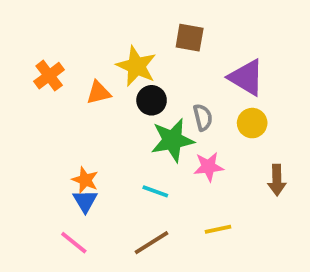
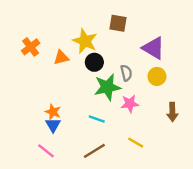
yellow line: (218, 229) -> (136, 143), turned 42

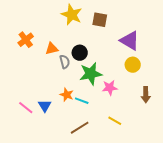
yellow star: (85, 41) -> (72, 15), moved
gray semicircle: (126, 73) -> (65, 62), moved
orange star: (53, 112) -> (67, 95), moved
pink line: (46, 151) -> (26, 108), moved

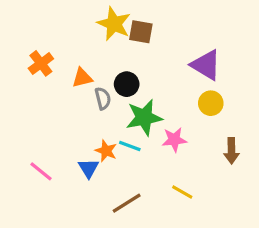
brown square: (100, 20) -> (141, 32), moved
cyan line: (82, 101) -> (130, 146), moved
blue triangle: (45, 106) -> (89, 168), moved

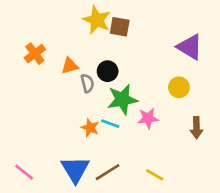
purple triangle: (206, 65) -> (190, 47), moved
blue triangle: (89, 168) -> (75, 169), moved, size x1.6
pink line: (41, 171) -> (24, 172), moved
yellow line: (182, 192) -> (155, 175), moved

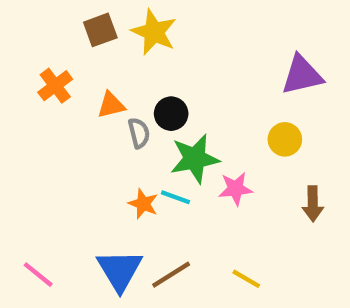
brown square: (120, 27) -> (100, 30), moved, turned -30
purple triangle: (190, 47) -> (302, 75), turned -44

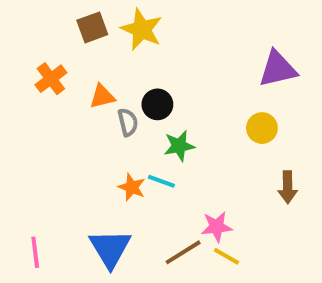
green star: (195, 159) -> (179, 146), size x0.7
pink star: (235, 189) -> (217, 227), moved
pink line: (38, 275) -> (35, 252), turned 44
brown line: (171, 275) -> (183, 252), moved

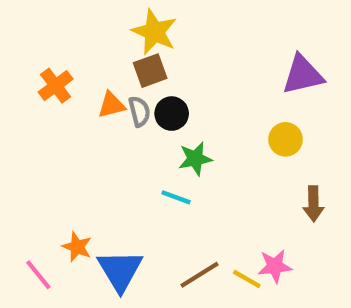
brown square: (92, 27) -> (150, 71), moved
gray semicircle: (128, 122) -> (139, 111), moved
orange star: (132, 187) -> (77, 247), moved
pink star: (217, 227) -> (275, 266), moved
pink line: (35, 252) -> (38, 275), turned -32

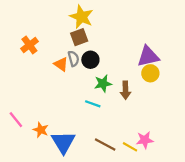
purple triangle: (303, 75) -> (148, 56), moved
orange triangle: (111, 105) -> (61, 64), moved, turned 49
brown arrow: (313, 204) -> (126, 90), moved
pink line: (38, 275) -> (16, 120), moved
brown line: (200, 275) -> (105, 145), turned 60

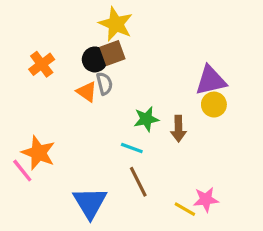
black circle: (90, 60) -> (95, 59), moved
orange star: (41, 130) -> (38, 153), moved, size x1.5
brown line: (105, 145) -> (138, 182), moved, turned 35

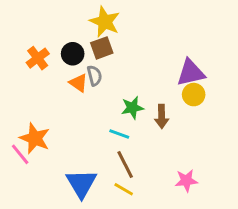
black circle: (95, 59) -> (73, 54), moved
yellow line: (185, 209) -> (124, 189), moved

